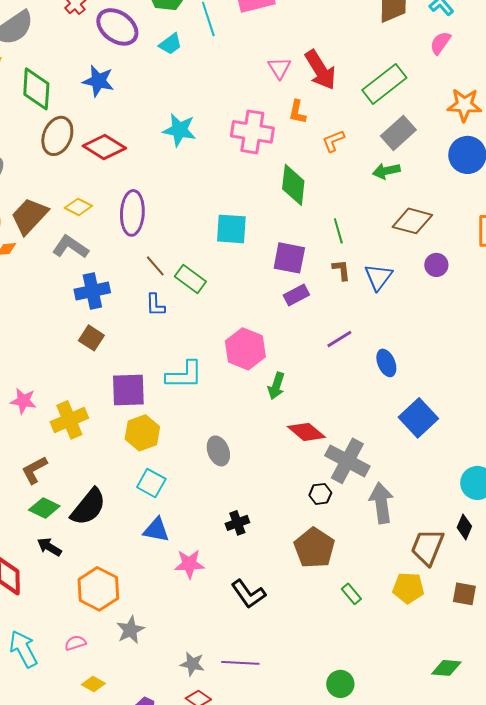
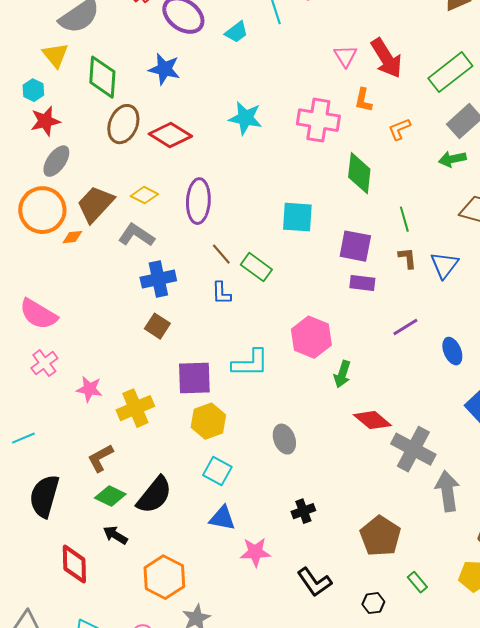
purple rectangle: (296, 295) -> (362, 283), turned 35
black hexagon: (320, 494) -> (373, 603), moved

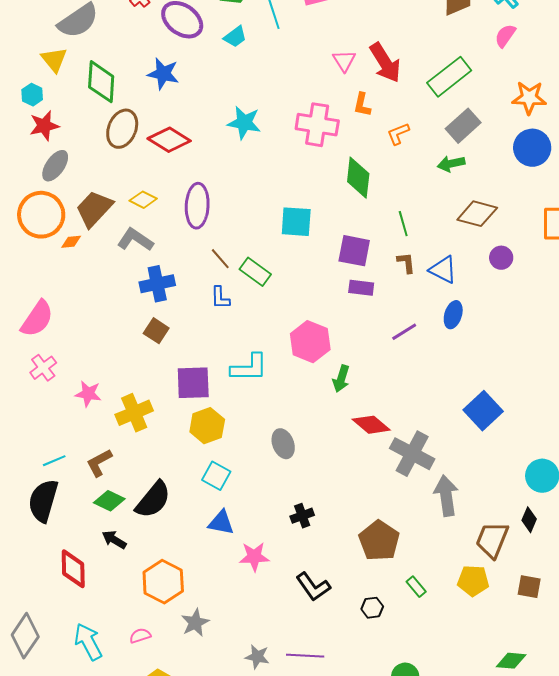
blue triangle: (444, 265) -> (443, 270), turned -40
pink semicircle: (38, 314) -> (37, 319), turned -87
blue ellipse: (452, 351) -> (453, 315), moved, turned 40
cyan line: (23, 438) -> (54, 461), moved

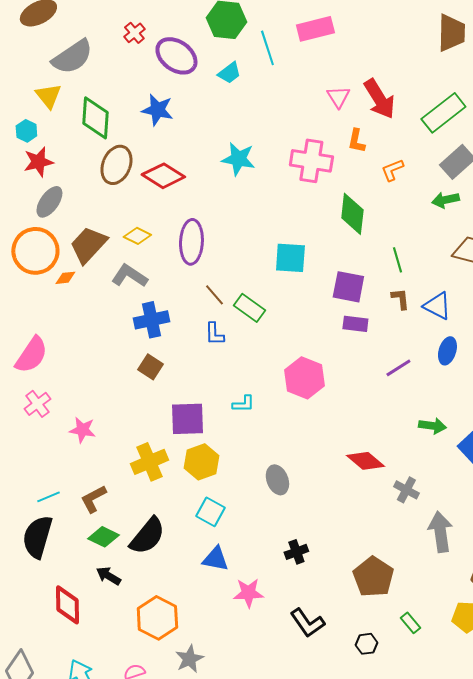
cyan L-shape: (249, 368) -> (243, 404), size x0.6
green arrow: (341, 379) -> (432, 426), moved, turned -100
yellow cross: (134, 413) -> (149, 462), moved
gray cross: (412, 454) -> (406, 490), size x0.6

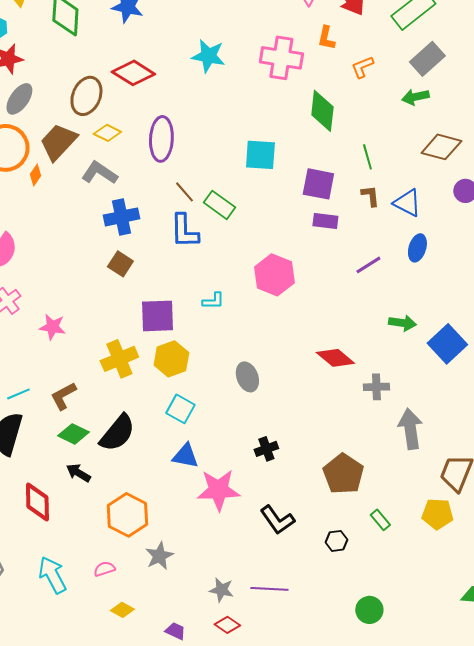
brown ellipse: (116, 165) -> (86, 96), moved
orange diamond: (65, 278) -> (35, 175), turned -50
blue L-shape: (214, 334) -> (184, 231), size x1.5
gray cross: (406, 490) -> (376, 387), turned -30
pink star: (248, 593) -> (218, 490), size x1.4

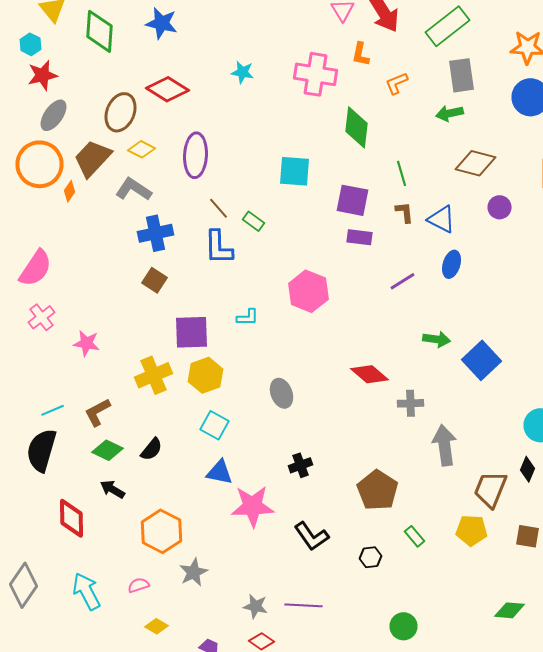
cyan star: (208, 56) -> (242, 72), size x0.7
gray rectangle: (427, 59) -> (462, 75), turned -56
green rectangle: (219, 205) -> (254, 221), size x0.7
black semicircle: (117, 433) -> (152, 449), size x0.6

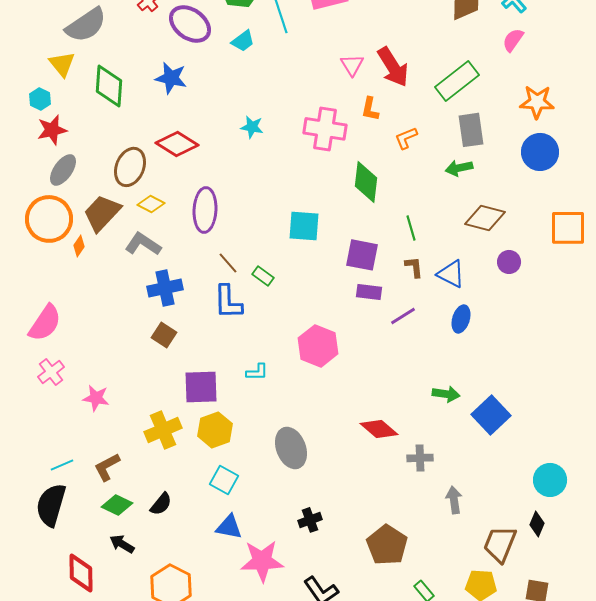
purple line: (402, 281) -> (403, 316), moved
gray ellipse: (282, 393) -> (291, 448), size x1.4
gray arrow: (444, 445) -> (454, 500), size x0.7

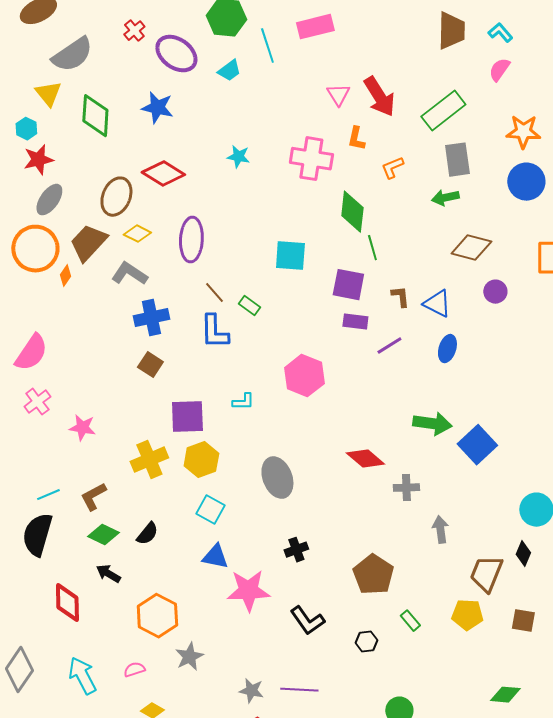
green line: (411, 228) -> (372, 248), moved
green arrow: (446, 394) -> (432, 424), size x1.4

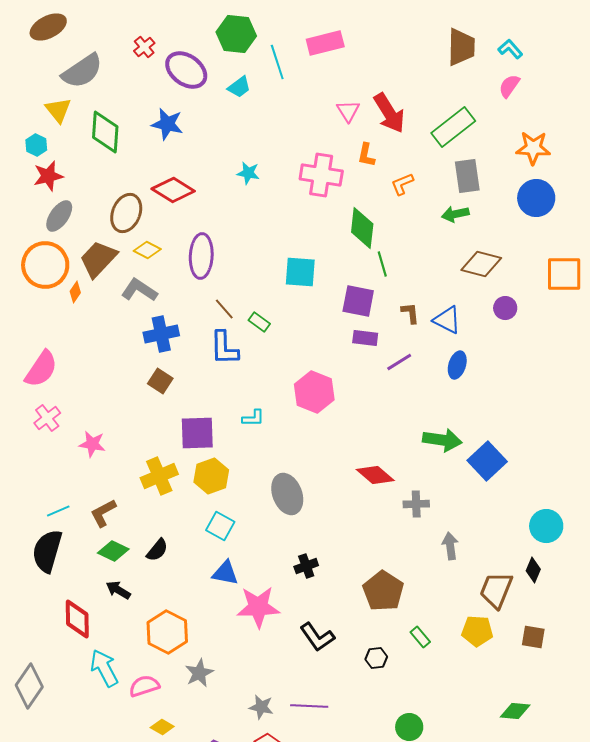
pink semicircle: (134, 670) -> (144, 686), size x1.4
cyan arrow: (82, 676) -> (104, 668), moved

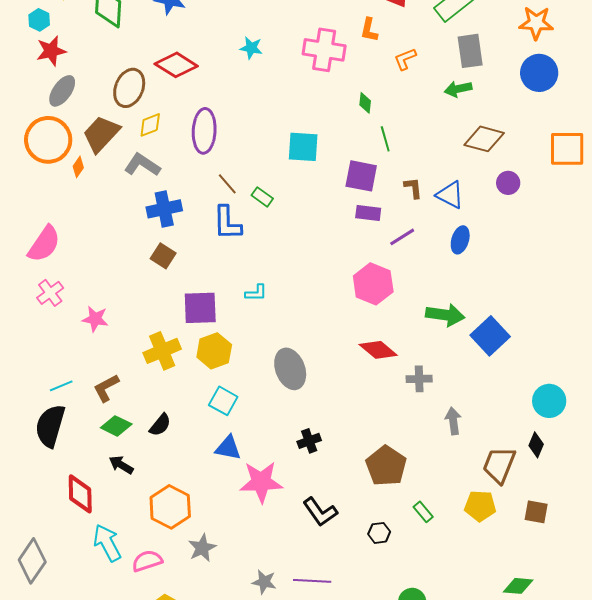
green diamond: (362, 228) -> (365, 103), size x0.5
yellow diamond: (147, 250) -> (150, 125), turned -48
pink hexagon: (314, 392) -> (373, 284), moved

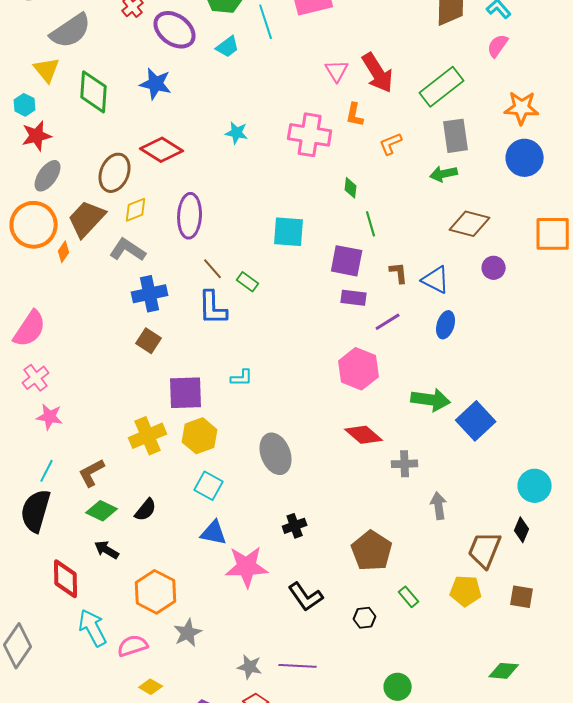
pink star: (95, 319) -> (50, 417), moved
cyan line: (61, 386) -> (47, 471), turned -40

